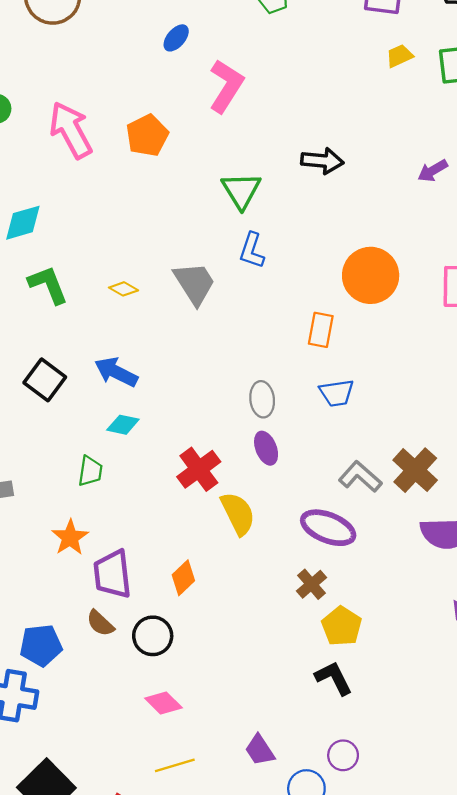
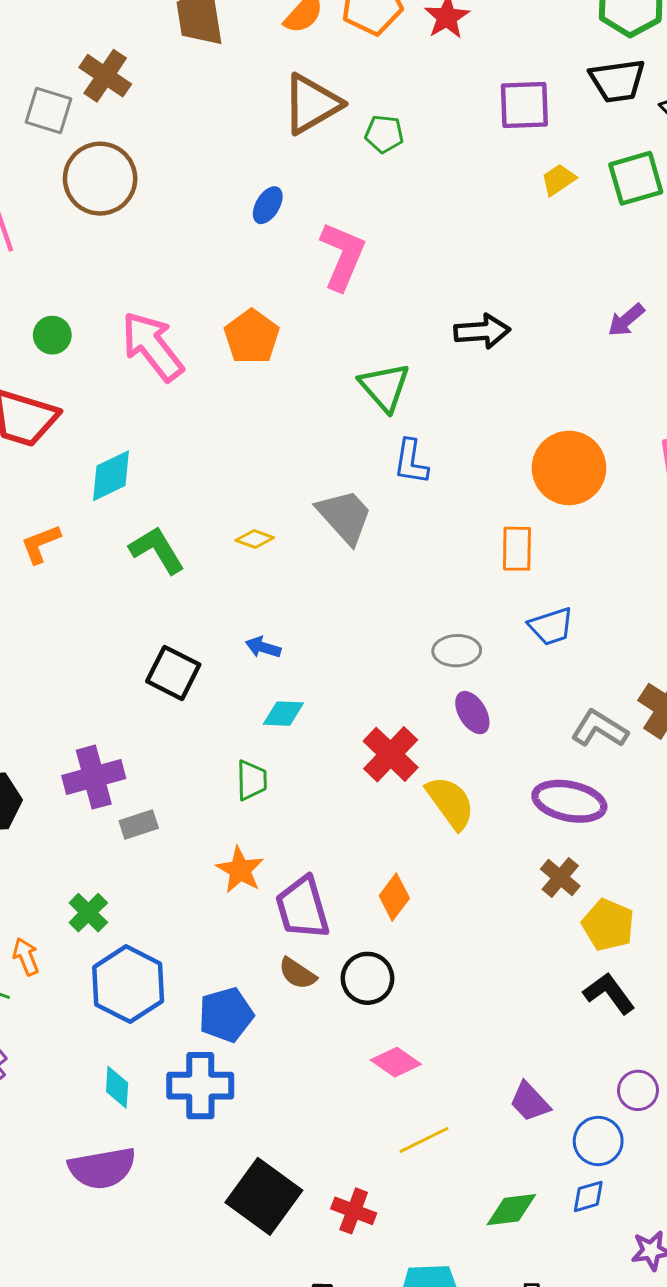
blue arrow: (116, 372) -> (263, 647), size x0.6
gray ellipse: (262, 399) -> (457, 651), turned -76

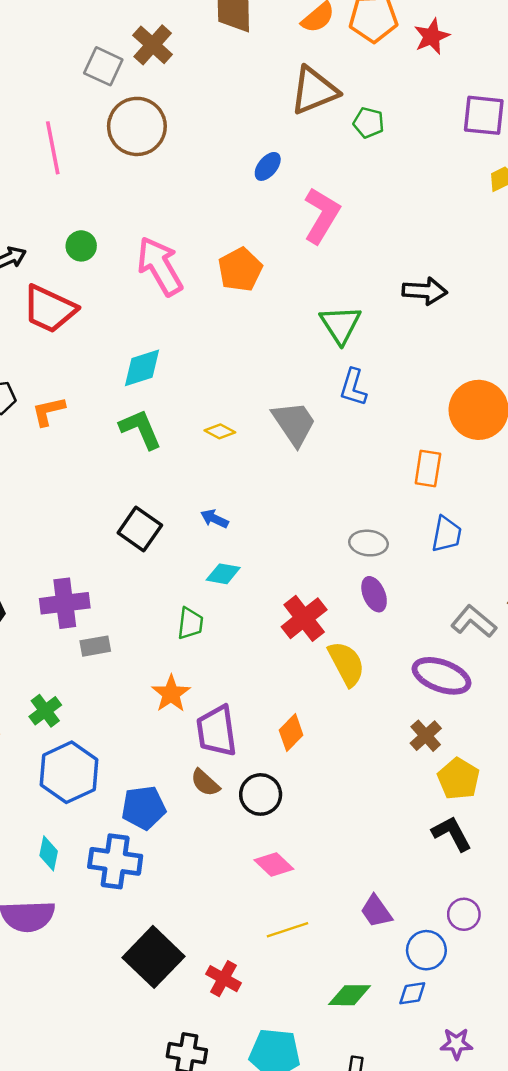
cyan diamond: (111, 476) -> (142, 368), moved
blue trapezoid: (551, 626) -> (446, 534), turned -69

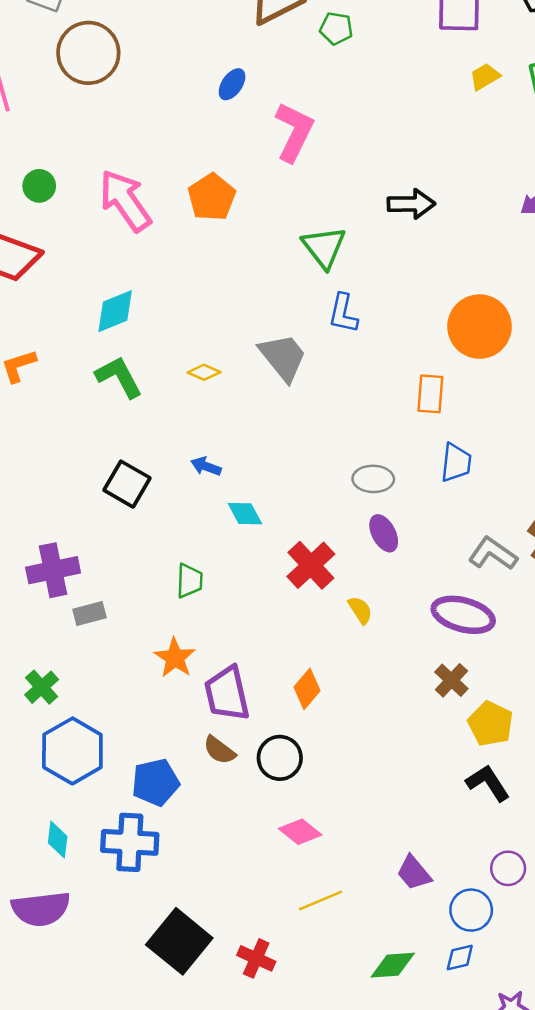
cyan diamond: (223, 574) -> (245, 514), moved, turned 56
yellow semicircle: (346, 664) -> (360, 610), size x0.6

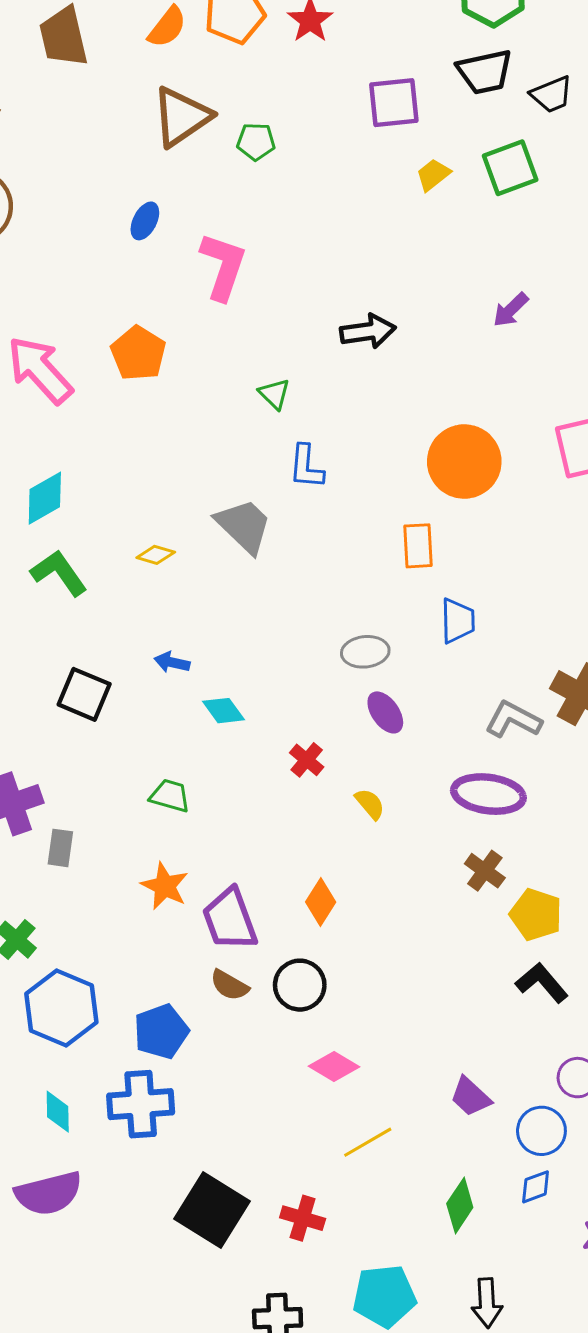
green triangle: (324, 247) -> (274, 394), size x0.6
red cross: (311, 565) -> (307, 760), size x0.6
green trapezoid: (189, 581) -> (170, 796), turned -69
gray rectangle: (89, 613) -> (60, 848), turned -60
green diamond: (393, 965) -> (460, 1206), turned -45

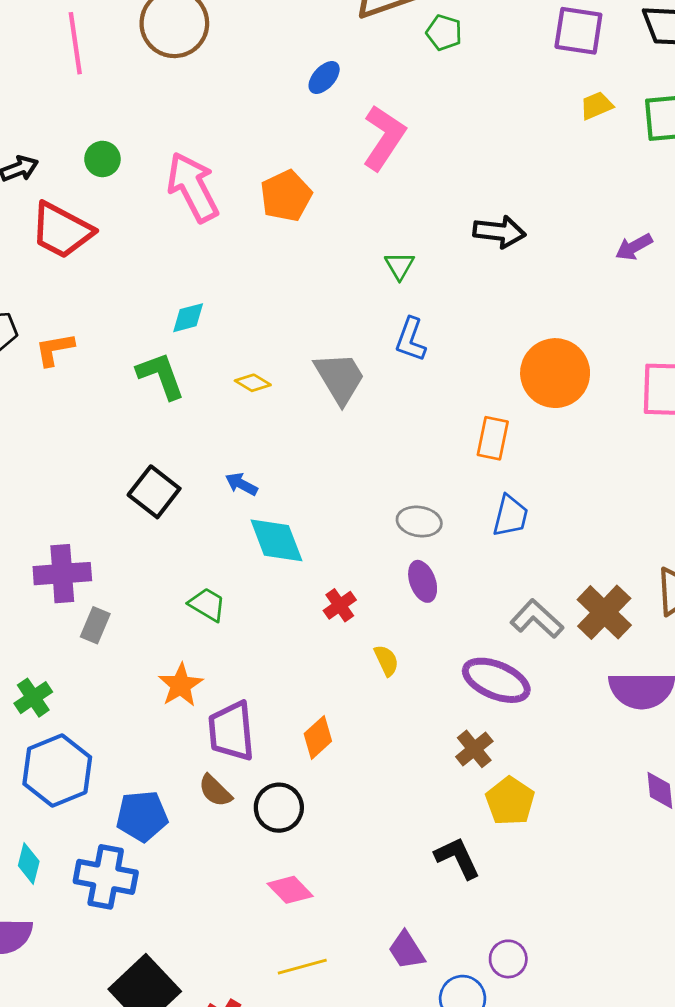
cyan diamond: (45, 498) -> (188, 318), moved, size x0.7
cyan diamond: (224, 711) -> (276, 540), size x1.5
black L-shape: (542, 983) -> (457, 858), moved

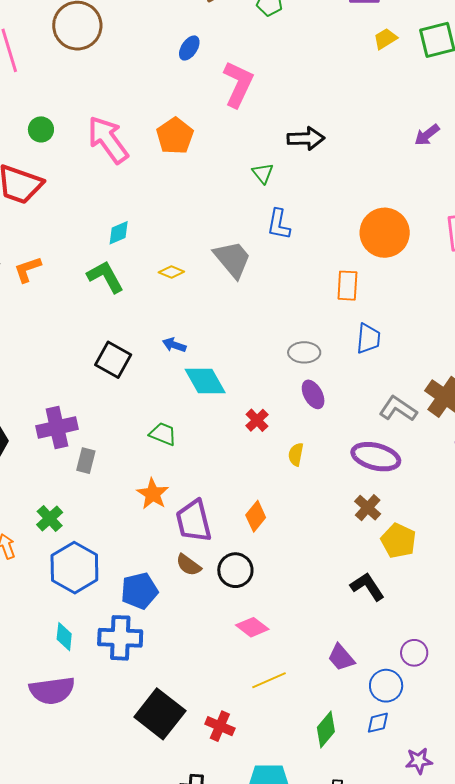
black arrow: (499, 232) -> (306, 138), moved
yellow semicircle: (386, 660) -> (296, 454), turned -135

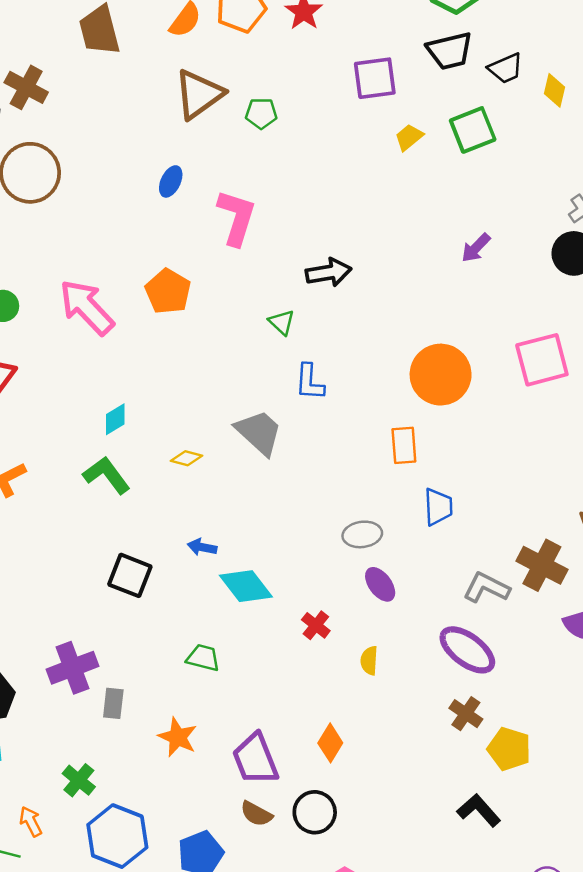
purple ellipse: (376, 457) -> (467, 650), turned 30
orange star: (153, 494) -> (178, 737), moved

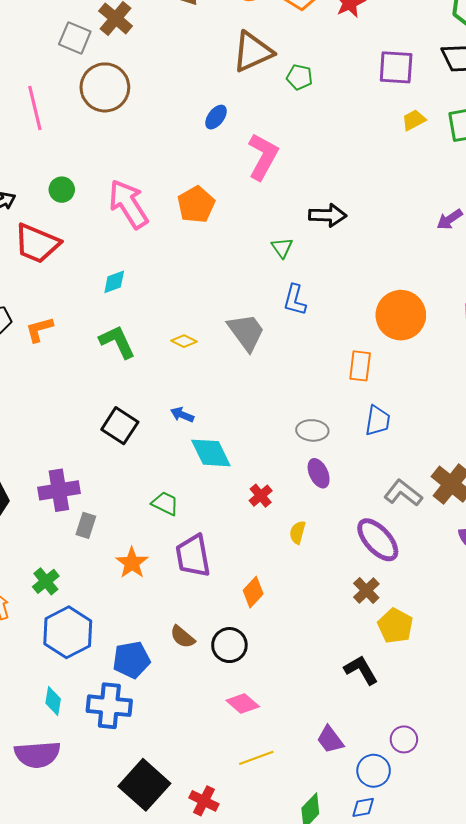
cyan diamond: (115, 419) -> (114, 282), moved
purple trapezoid: (255, 759) -> (193, 556), moved

